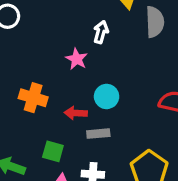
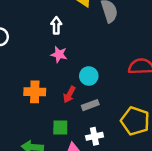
white arrow: (101, 32) -> (56, 25), moved
red arrow: (76, 113) -> (69, 95), turned -49

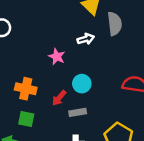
white arrow: (56, 25) -> (86, 39), moved, turned 63
green square: (60, 127) -> (26, 119), moved

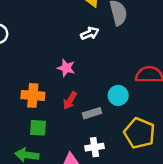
pink star: (57, 57) -> (66, 68), moved
cyan circle: (82, 84) -> (118, 95), moved

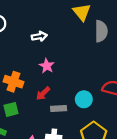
white arrow: (90, 33) -> (39, 36), moved
green square: (38, 128) -> (11, 109), turned -32

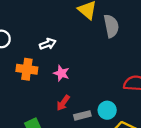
orange cross: (13, 82) -> (27, 69), moved
cyan circle: (84, 99) -> (107, 110), moved

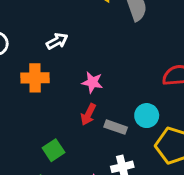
pink star: (61, 73) -> (92, 82), moved
gray rectangle: (82, 115) -> (116, 127), turned 42

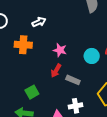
cyan circle: (147, 116) -> (92, 56), moved

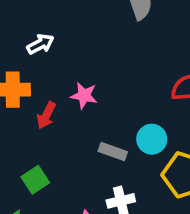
cyan circle: (92, 56) -> (152, 139), moved
red arrow: (56, 71) -> (46, 115), moved

